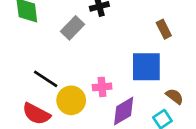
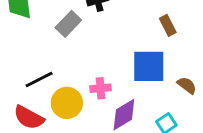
black line: (46, 79) -> (39, 79), turned -60
brown semicircle: (175, 96) -> (187, 85), moved

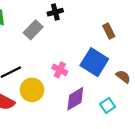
blue square: (149, 66) -> (94, 62), turned 32
pink cross: (100, 88) -> (60, 70), moved, turned 32

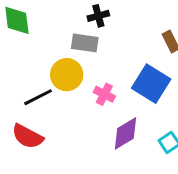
gray rectangle: (33, 30) -> (85, 43), moved, turned 54
yellow circle: (32, 90) -> (67, 75), moved

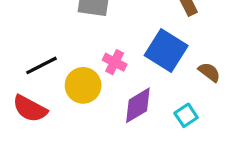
yellow circle: (67, 75) -> (83, 85), moved

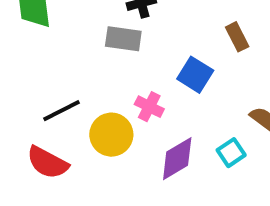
blue square: (166, 50) -> (195, 75), moved, size x0.7
cyan square: (186, 115) -> (231, 153), moved

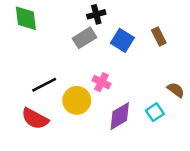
gray rectangle: (123, 39) -> (85, 38), turned -40
blue square: (195, 75) -> (122, 40), moved

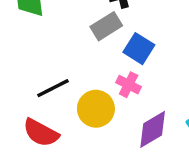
blue square: (122, 40) -> (139, 49), moved

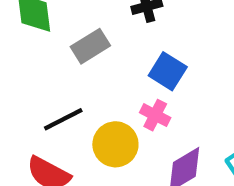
gray rectangle: (106, 26) -> (90, 46), moved

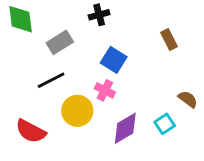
black line: (63, 119) -> (51, 80), moved

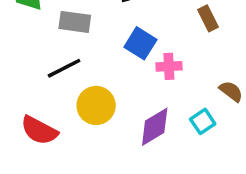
gray rectangle: (60, 42) -> (75, 22), turned 40
pink cross: (105, 90) -> (169, 66), moved, turned -30

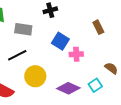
purple diamond: (155, 127) -> (68, 88), turned 55

